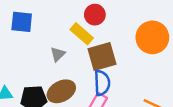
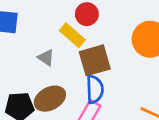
gray triangle: (58, 54) -> (46, 58), turned -42

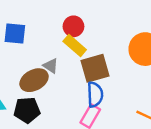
red circle: (87, 14) -> (73, 26), moved
brown ellipse: (50, 99) -> (34, 80), moved

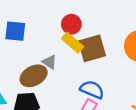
brown square: (95, 68) -> (92, 48), moved
blue semicircle: (95, 95) -> (92, 90), turned -65

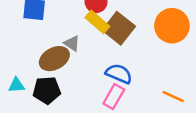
brown square: (92, 48) -> (119, 28), turned -36

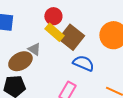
blue semicircle: (119, 74) -> (83, 63), moved

